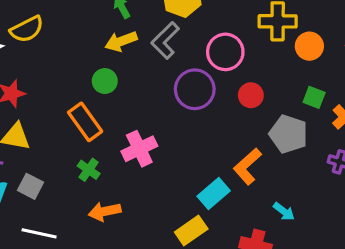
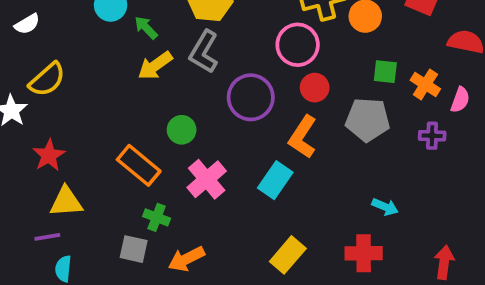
pink circle: (225, 52) -> (298, 45), moved
green circle: (105, 81) -> (182, 130), moved
orange L-shape: (247, 166) -> (303, 137), moved
gray square: (30, 186) -> (134, 249), moved
cyan rectangle: (214, 193) -> (275, 180), moved

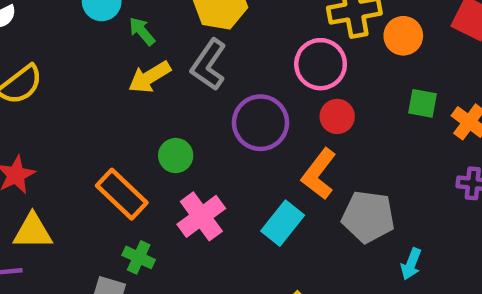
gray pentagon: (368, 120) -> (368, 217), moved
cyan arrow: (385, 207) -> (411, 264), turned 85

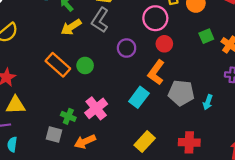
green square: (423, 103) -> (206, 36), turned -32
purple circle: (260, 123) -> (127, 48), size x0.7
orange rectangle: (122, 194) -> (58, 65), moved
pink cross: (201, 216) -> (96, 108), moved
cyan arrow: (411, 264) -> (208, 102), moved

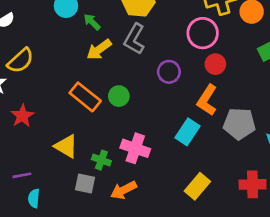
yellow triangle: (16, 105) -> (66, 146), moved, turned 36
pink cross: (96, 108) -> (135, 148), turned -30

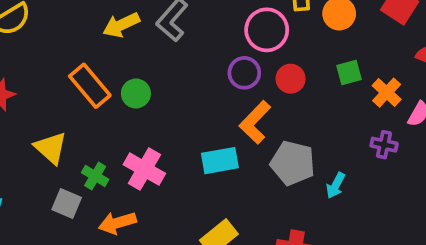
red circle: (215, 64) -> (291, 79), moved
purple circle: (169, 72) -> (244, 73), moved
cyan rectangle: (188, 132) -> (220, 161), turned 35

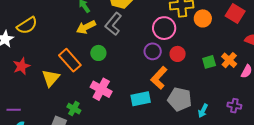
green square: (349, 72) -> (209, 62), moved
green circle: (136, 93) -> (98, 53), moved
purple cross: (384, 145) -> (234, 106), moved
yellow triangle: (51, 148) -> (51, 78), moved, turned 30
pink cross: (144, 169) -> (101, 89), moved

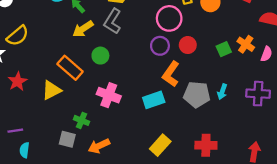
yellow triangle: (51, 78) -> (52, 90), turned 30
purple cross: (234, 106) -> (258, 94), size x1.5
cyan arrow: (203, 111) -> (222, 92), moved

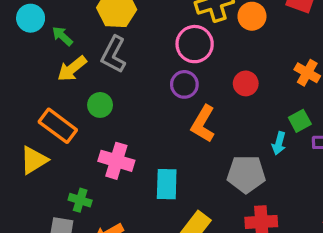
red circle: (188, 45) -> (246, 83), moved
green square: (224, 49) -> (300, 121), moved
gray pentagon: (197, 95) -> (246, 174), moved
cyan rectangle: (154, 100) -> (167, 184), moved, turned -65

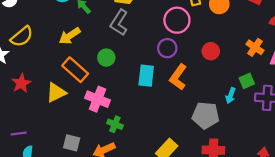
yellow arrow: (72, 69) -> (70, 36), moved
pink cross: (116, 161) -> (97, 99), moved
cyan rectangle: (167, 184) -> (146, 76), moved
green cross: (80, 200) -> (115, 124), moved

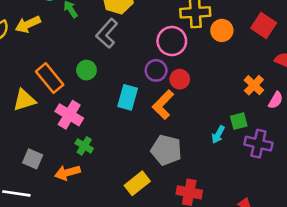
yellow arrow: (70, 36) -> (28, 24), moved
red circle: (211, 51) -> (180, 79), moved
gray pentagon: (206, 115) -> (166, 150), moved

